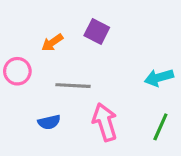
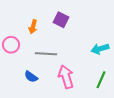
orange arrow: (52, 43) -> (33, 27), turned -40
blue semicircle: (49, 122) -> (31, 77), turned 48

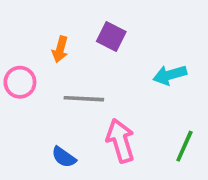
cyan arrow: (100, 49) -> (170, 75), moved
blue semicircle: (31, 77) -> (64, 157), moved

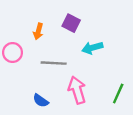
cyan arrow: (170, 75) -> (92, 48), moved

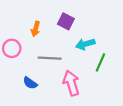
green line: (118, 94) -> (100, 62), moved
blue semicircle: (41, 101) -> (30, 83), moved

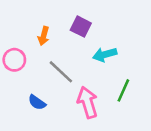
gray line: (50, 58) -> (61, 72), turned 40
green line: (100, 62) -> (123, 90), moved

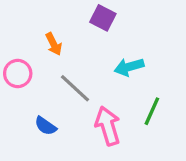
purple square: (81, 27) -> (103, 18), moved
orange arrow: (44, 36) -> (54, 44), turned -42

